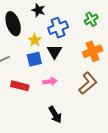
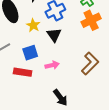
orange cross: (93, 51) -> (91, 20), moved
blue square: (34, 59) -> (30, 53), moved

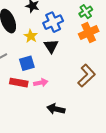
pink arrow: (52, 65) -> (41, 83), moved
black arrow: (60, 98) -> (56, 109), turned 138

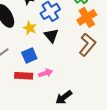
brown L-shape: (87, 76) -> (87, 45), moved
black arrow: (56, 109) -> (64, 97), turned -42

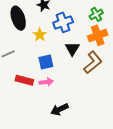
black triangle: (51, 36) -> (72, 49), moved
blue square: (29, 56) -> (46, 62), moved

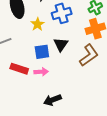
black triangle: (72, 49) -> (61, 45), moved

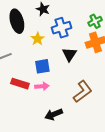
black triangle: (61, 45) -> (69, 54), moved
brown L-shape: (89, 55) -> (83, 92), moved

